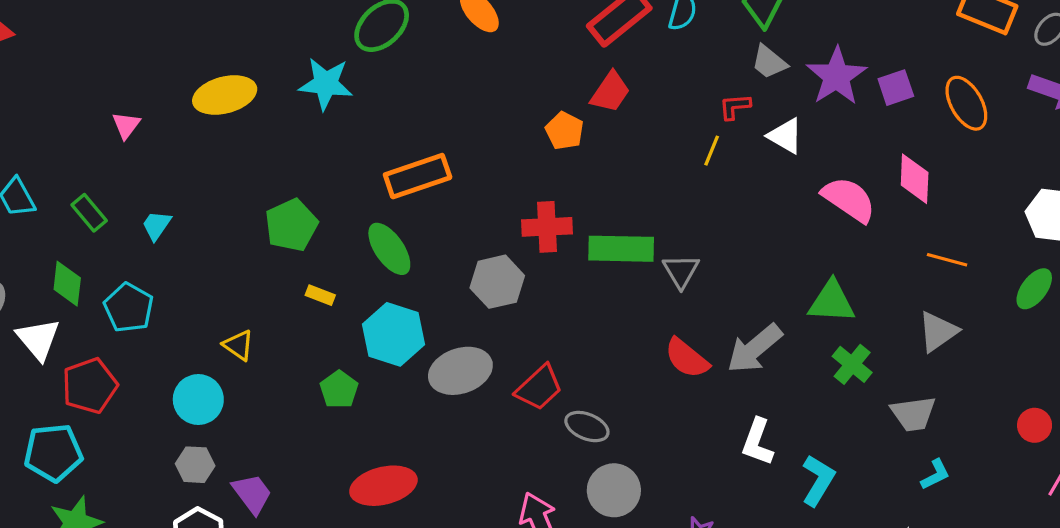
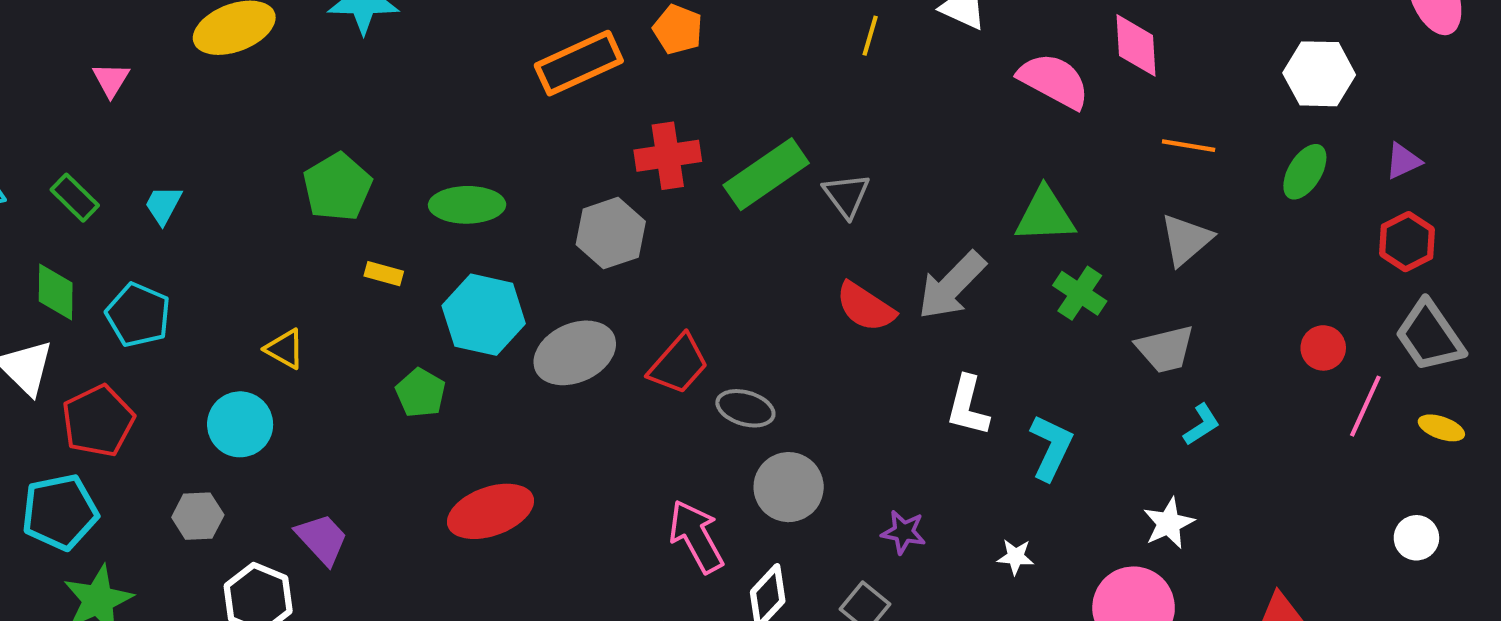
orange rectangle: (418, 176) -> (579, 63), moved
green ellipse: (389, 249) -> (467, 205), turned -50
green rectangle: (621, 249) -> (766, 174), turned -30
gray hexagon: (195, 465) -> (198, 516), moved

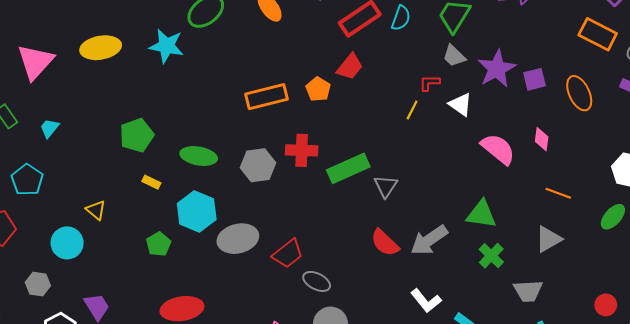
pink diamond: (1136, 45) -> (542, 139), size x0.7
pink triangle: (111, 80) -> (35, 62), size x2.0
gray hexagon: (611, 233) -> (258, 165), moved
white L-shape: (968, 406) -> (426, 301), turned -64

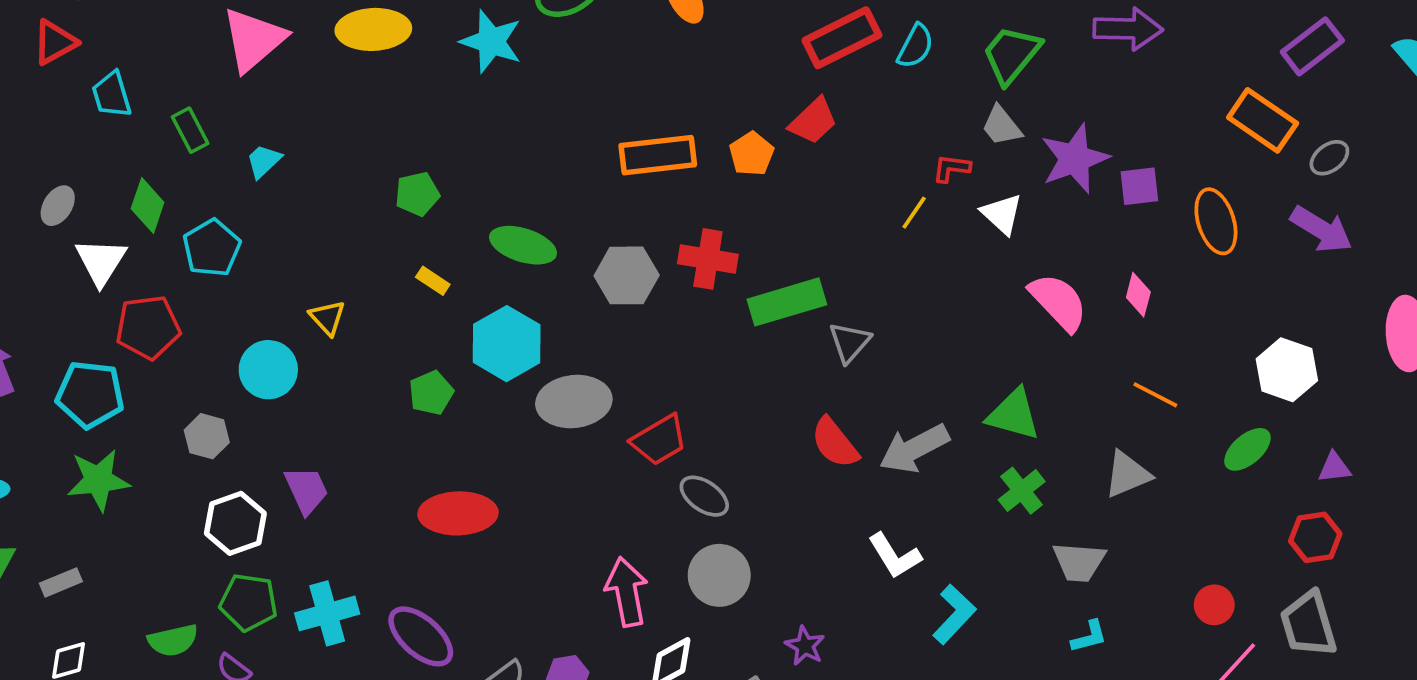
green pentagon: (137, 135) -> (417, 194), size x0.7

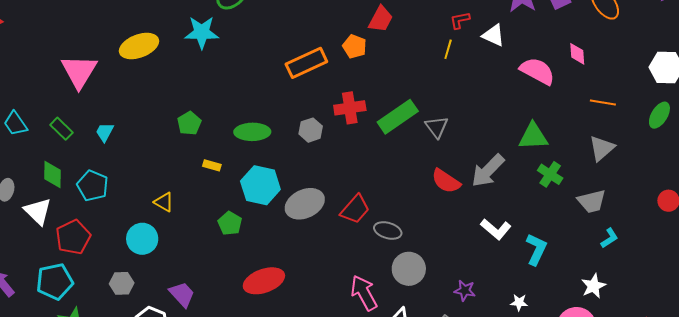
gray hexagon: (627, 275) -> (311, 130), size x0.7

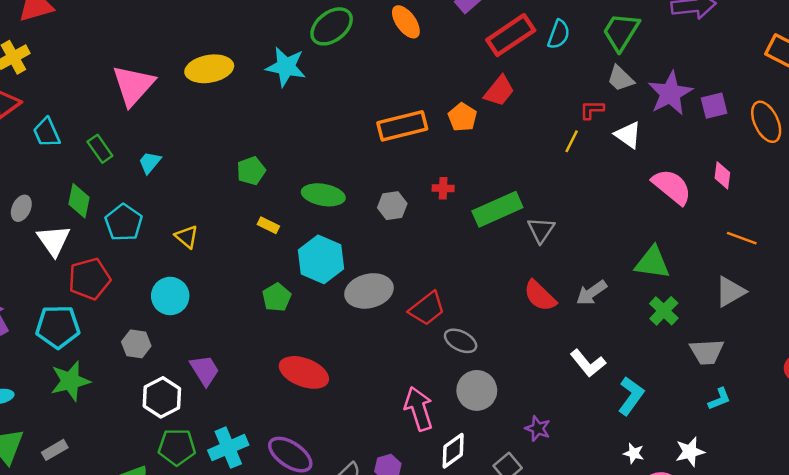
red cross: (350, 108) -> (443, 188), size x0.6
gray arrow: (488, 171) -> (591, 293), size x0.7
yellow triangle: (164, 202) -> (187, 237), moved
red ellipse: (264, 281) -> (304, 372), turned 30
white star: (519, 302) -> (634, 453), moved

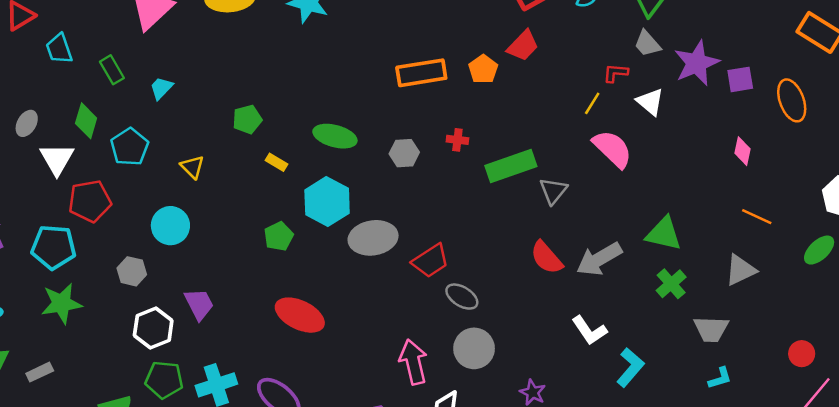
green pentagon: (251, 171) -> (247, 119), moved
pink semicircle: (672, 187) -> (613, 149), moved
gray arrow: (591, 293) -> (599, 259), size x1.4

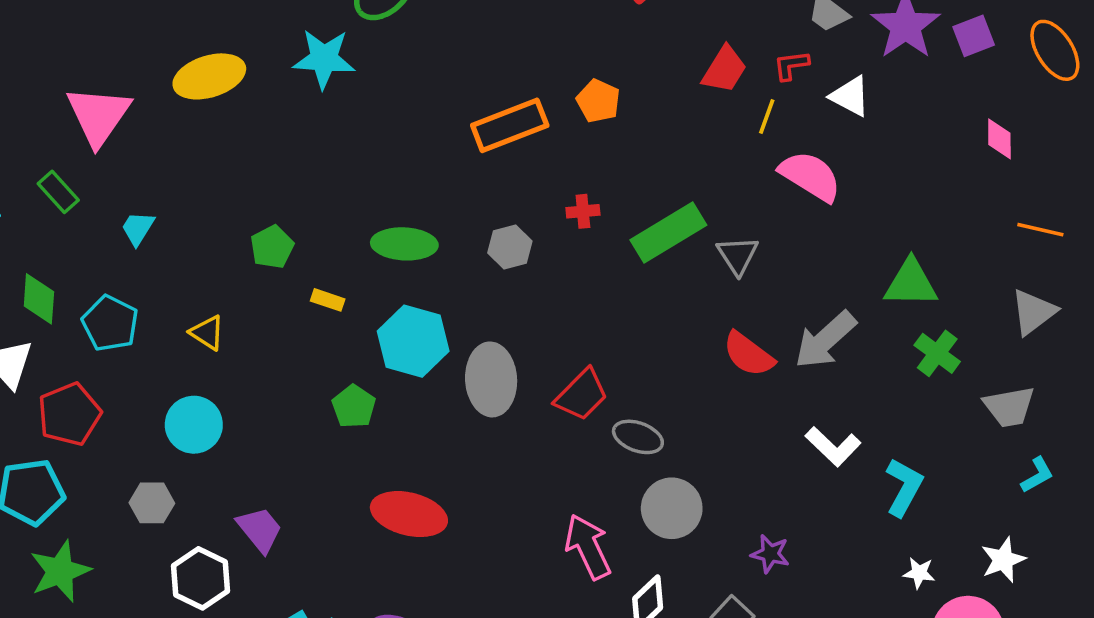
red trapezoid: (523, 46) -> (724, 70), moved
green rectangle: (112, 70) -> (58, 192), moved
gray ellipse: (373, 238) -> (491, 379), turned -72

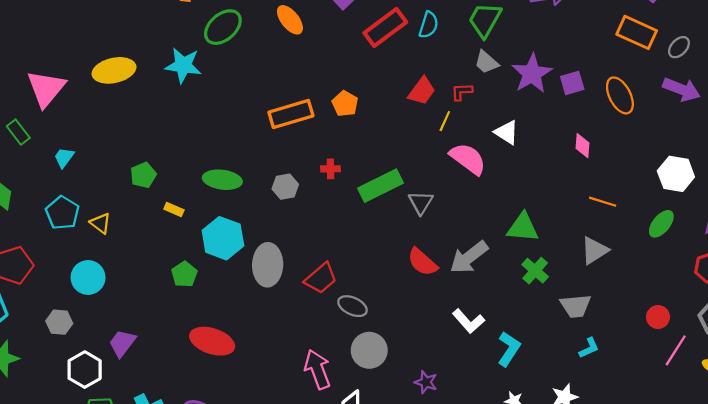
white triangle: (850, 96) -> (507, 132), moved
cyan pentagon: (110, 323) -> (62, 213), moved
purple trapezoid: (260, 529) -> (122, 343), turned -108

